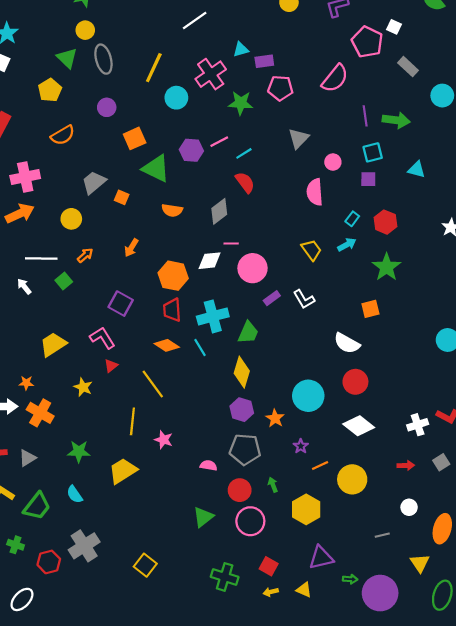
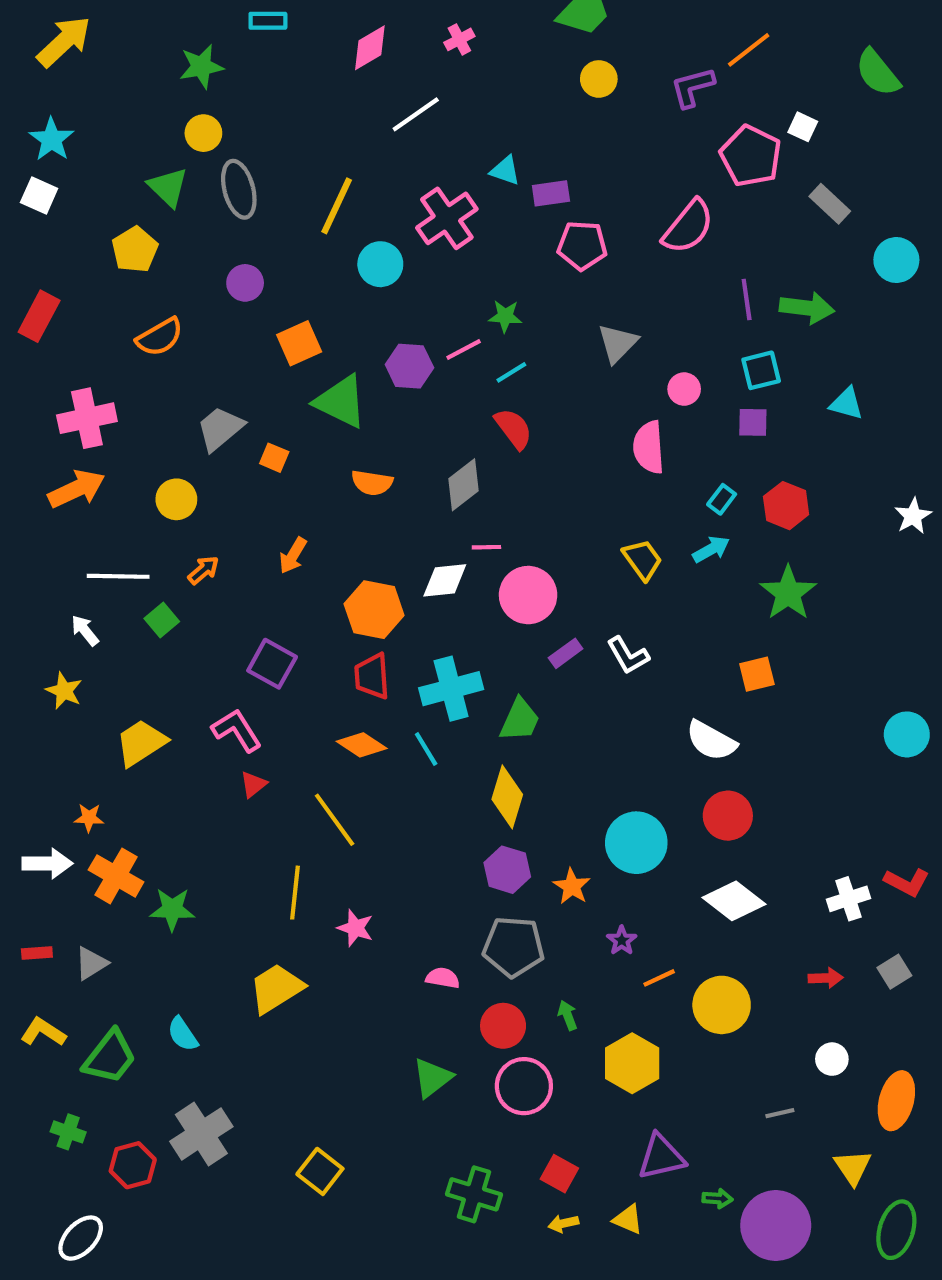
cyan triangle: (241, 49) -> (505, 171), turned 35
green star: (241, 103) -> (505, 316), moved, size x0.7
yellow star: (83, 387) -> (64, 691), moved
green star: (79, 452) -> (172, 909), moved

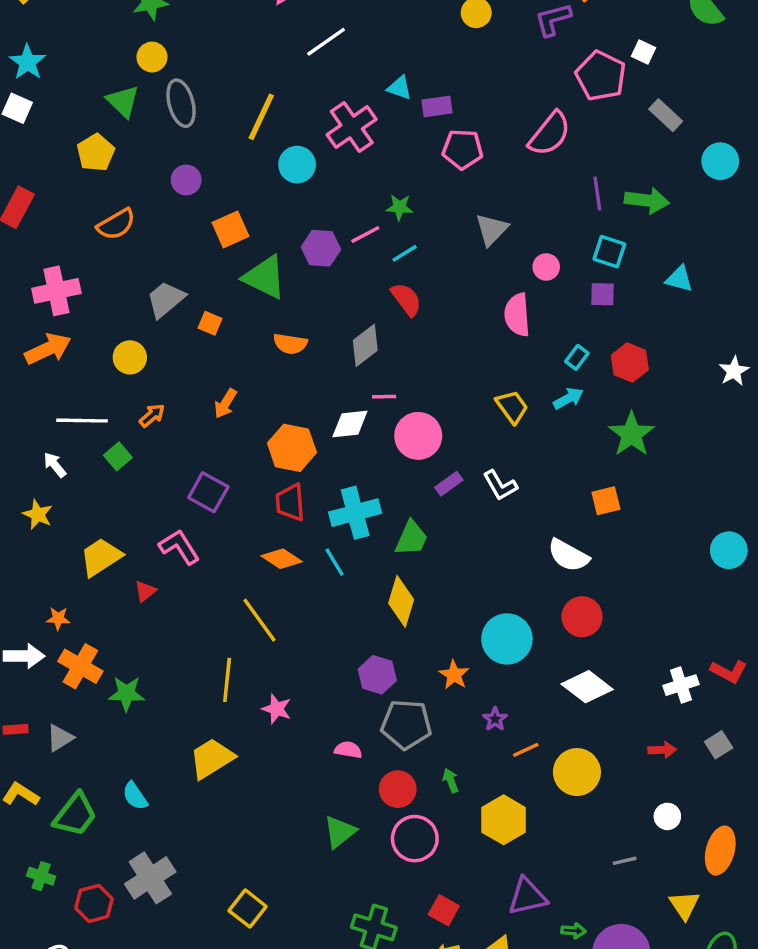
cyan square: (761, 370) -> (609, 252), turned 32
red triangle: (253, 784) -> (145, 591), moved
purple hexagon: (507, 870) -> (377, 675), moved

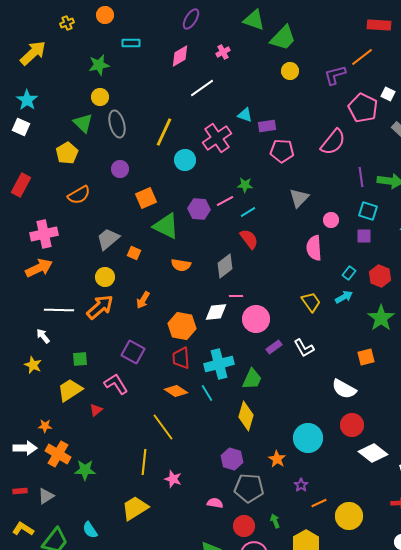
yellow circle: (130, 357) -> (105, 277), moved
orange arrow: (152, 415) -> (100, 307), size x1.8
green square: (118, 456) -> (80, 359), moved, turned 35
white diamond: (587, 687) -> (373, 453), moved

